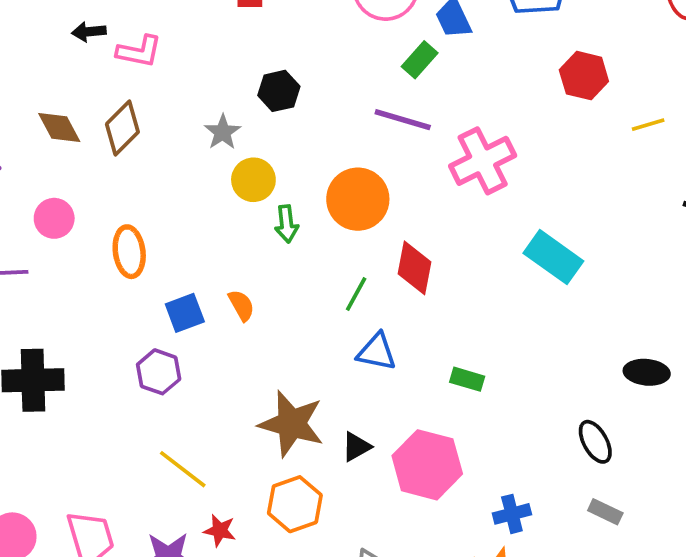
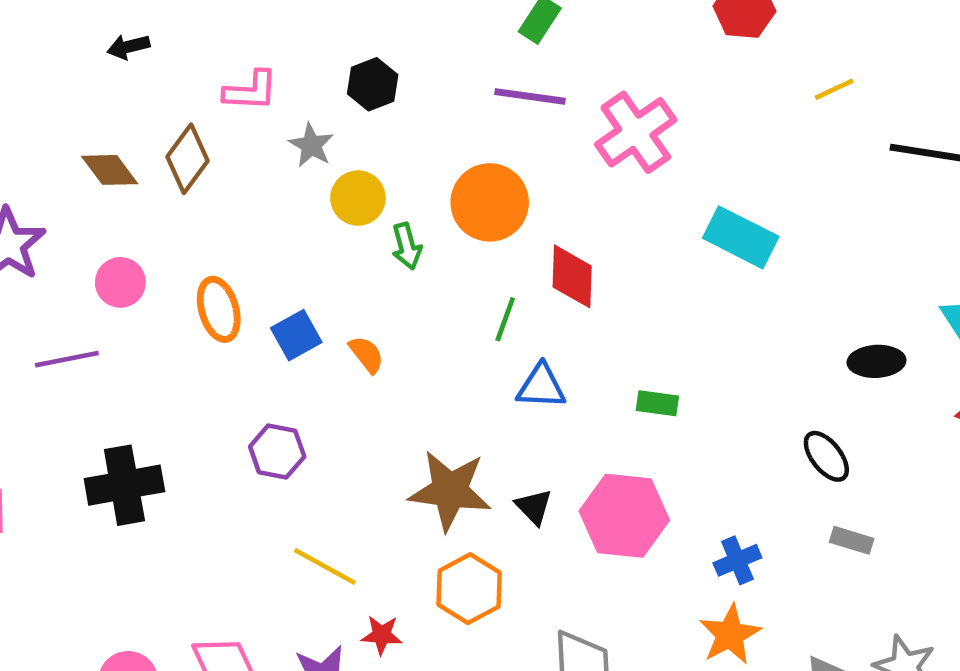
pink L-shape: (139, 51) -> (251, 91), moved
yellow line: (648, 125) -> (834, 89), moved
blue square: (185, 313) -> (296, 335), moved
black triangle: (356, 447) -> (534, 507), turned -36

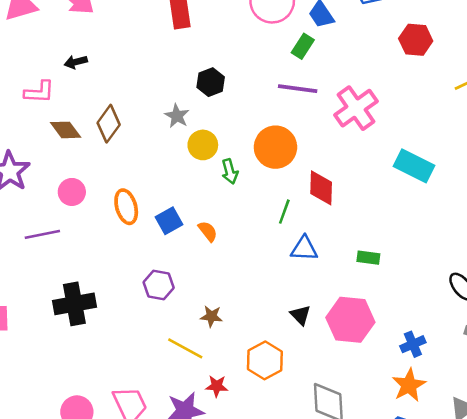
pink L-shape: (251, 91) -> (39, 92), moved
brown star: (450, 491) -> (211, 316), moved, size x0.5

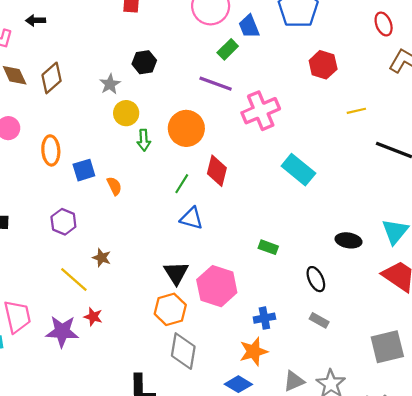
green rectangle: (368, 258) -> (268, 247), moved
black triangle: (300, 315) -> (176, 273), size x1.4
orange hexagon: (265, 360) -> (170, 309), moved

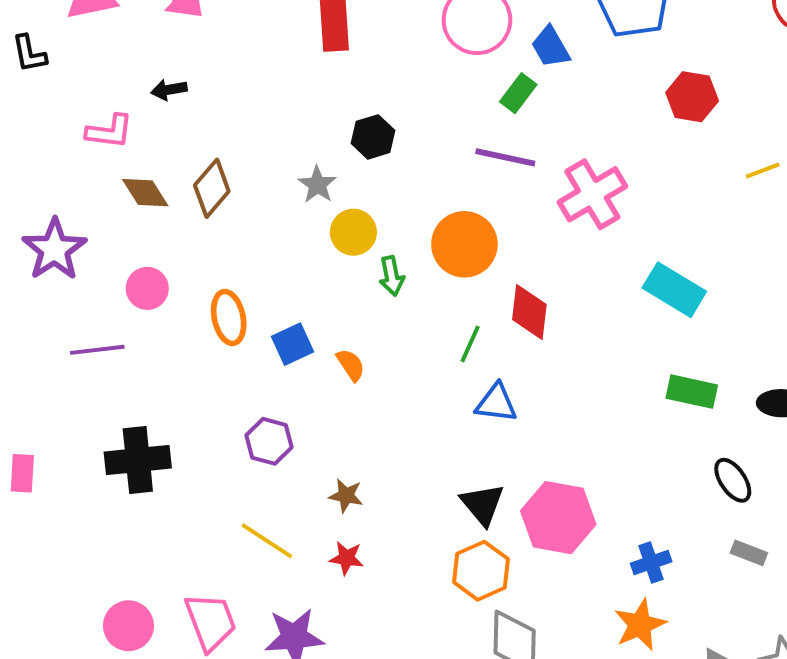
green rectangle: (268, 247) -> (692, 392), moved, size x1.4
yellow line: (74, 279) -> (267, 541), moved
red star: (93, 317) -> (347, 558), moved

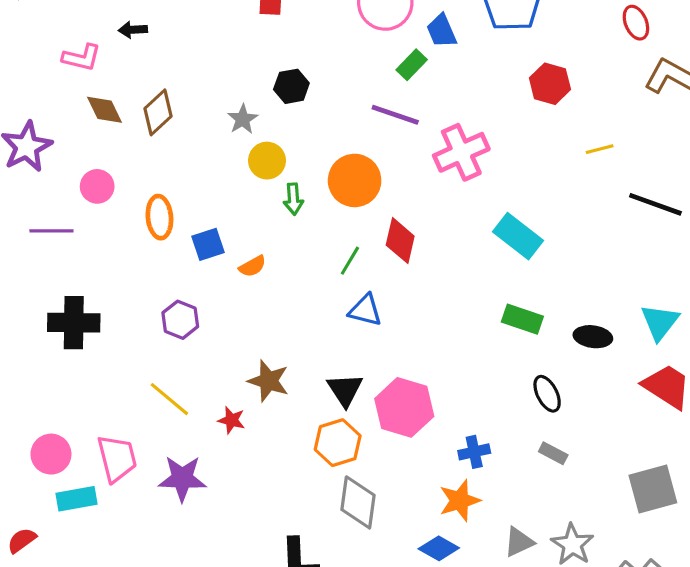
orange semicircle: (351, 365) -> (253, 266), turned 88
brown star: (346, 496) -> (268, 381), moved, size x1.5

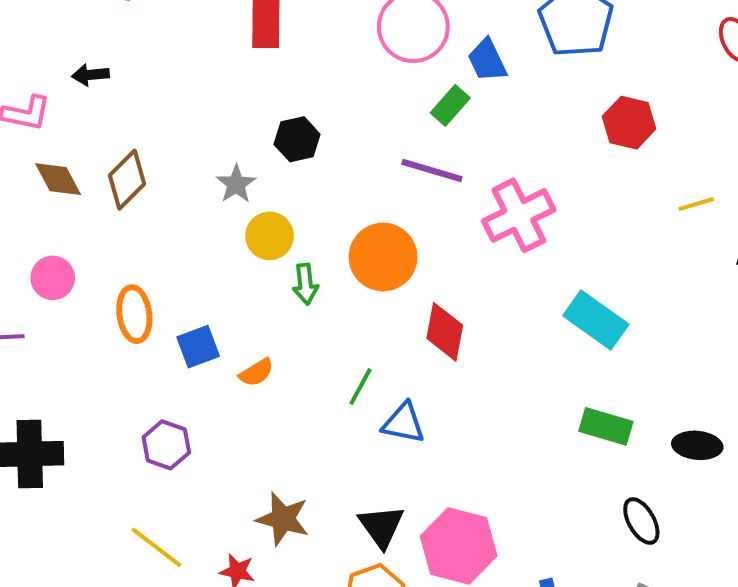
green line: (350, 261) -> (360, 387), moved

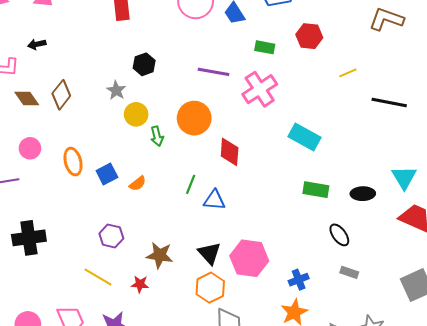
green rectangle: (450, 105) -> (265, 47), moved, turned 66
purple hexagon: (166, 445) -> (111, 236), moved

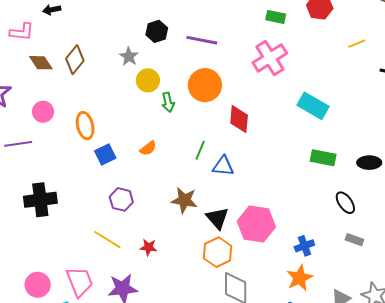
purple line: (213, 72) -> (202, 40), moved
blue square: (107, 174) -> (105, 155), moved
brown star: (160, 255) -> (184, 200), moved

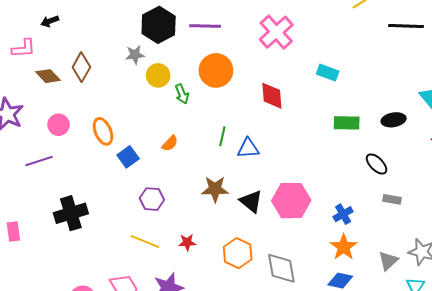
black hexagon: (157, 31) -> (159, 25), size x1.6
gray star: (129, 56) -> (135, 55), turned -30
cyan rectangle: (313, 106) -> (328, 73), size x0.7
red diamond: (239, 119) -> (272, 96), moved
orange hexagon: (218, 252) -> (238, 253), moved

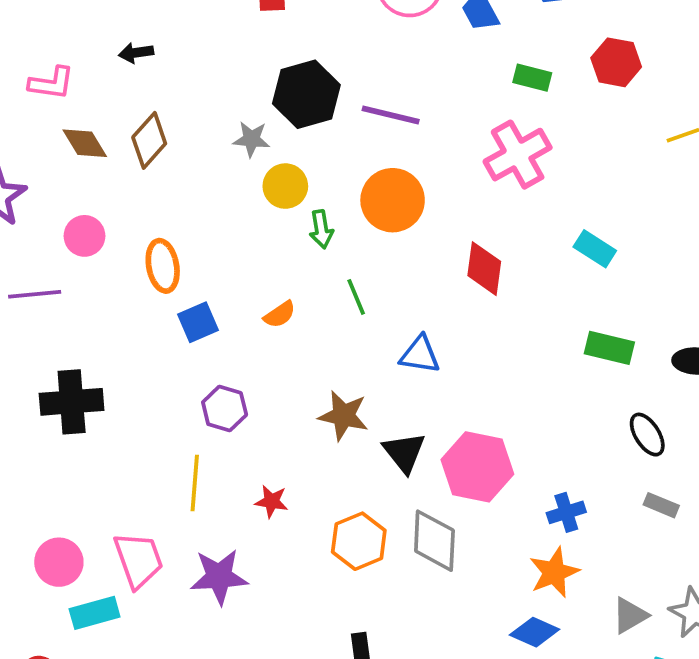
black arrow: (50, 21) -> (136, 53), moved
green line: (222, 136) -> (356, 297), moved, turned -48
yellow line: (145, 242) -> (195, 483), turned 60
gray diamond: (281, 268) -> (434, 541), moved

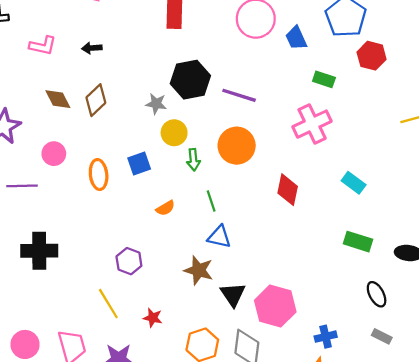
red hexagon: (616, 62) -> (372, 56), moved
pink L-shape: (51, 83) -> (43, 46), moved
blue square: (198, 322) -> (139, 163), moved
blue triangle: (420, 355) -> (219, 237), moved
yellow line: (195, 483) -> (108, 304), turned -40

